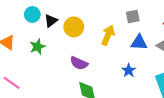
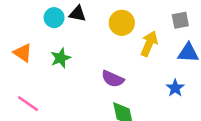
black triangle: (51, 21) -> (78, 14), moved, turned 48
yellow circle: (74, 27) -> (122, 23), moved

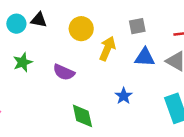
purple semicircle: (113, 79) -> (64, 72), moved
blue star: (175, 88) -> (124, 96), moved

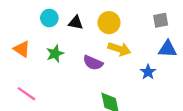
black triangle: (39, 20) -> (76, 23), moved
yellow arrow: (107, 49) -> (119, 49), moved, turned 85
blue star: (124, 96) -> (148, 72), moved

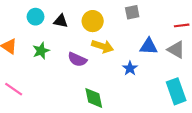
gray square: (161, 20) -> (132, 12), moved

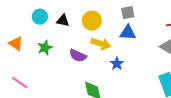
blue triangle: (149, 46) -> (128, 33), moved
blue star: (130, 68) -> (117, 64), moved

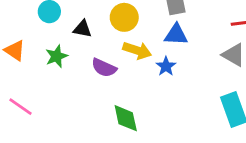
black triangle: (63, 21) -> (82, 29), moved
blue star: (117, 64) -> (166, 66), moved

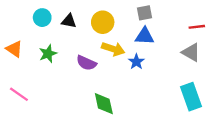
black triangle: (82, 29) -> (69, 21), moved

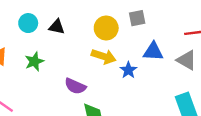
yellow circle: (103, 22) -> (106, 28), moved
blue triangle: (145, 36) -> (153, 52), moved
purple semicircle: (86, 63) -> (75, 86), moved

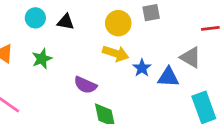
blue triangle: (153, 52) -> (168, 77), moved
gray triangle: (187, 60) -> (191, 57), moved

